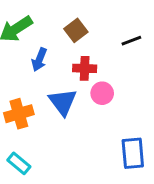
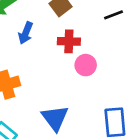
blue triangle: (63, 102) -> (55, 118), moved

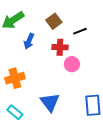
black line: (114, 15) -> (80, 31), moved

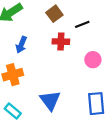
blue arrow: (29, 41) -> (21, 45), moved
pink circle: (72, 64) -> (93, 60), moved

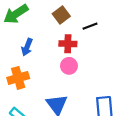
pink circle: (93, 60) -> (69, 66), moved

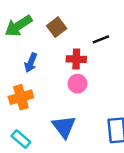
brown square: (61, 15) -> (57, 27), moved

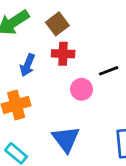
black line: (101, 39) -> (109, 71), moved
red cross: (76, 59) -> (63, 54), moved

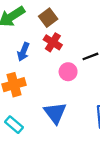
red cross: (63, 54) -> (53, 42), turned 30

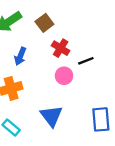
red cross: (53, 42) -> (61, 48), moved

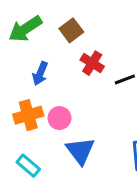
pink circle: (64, 76) -> (59, 118), moved

